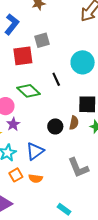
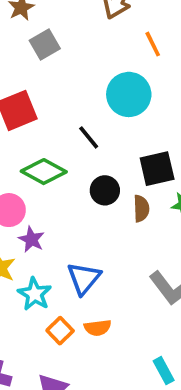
gray square: (42, 40) -> (45, 44), moved
black circle: (55, 126) -> (105, 190), moved
cyan rectangle: (64, 209) -> (164, 371), turned 40

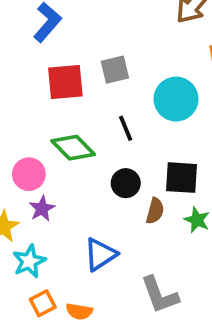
gray square: (45, 44) -> (115, 70), moved
blue triangle: (84, 278) -> (100, 254), moved

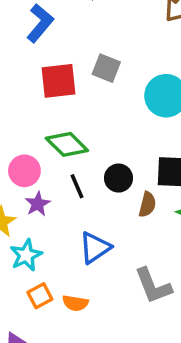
gray square: (115, 70) -> (106, 68), turned 36
black line: (126, 128) -> (77, 186), moved

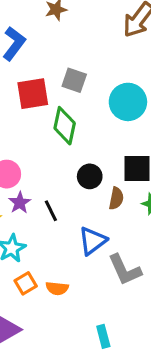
green diamond: (67, 144) -> (65, 126), moved, turned 60
black line: (77, 186) -> (51, 211), moved
blue triangle: (95, 248) -> (93, 241), moved

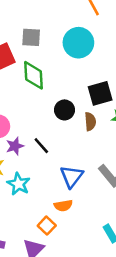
purple star: (20, 203) -> (15, 146), turned 30
blue triangle: (93, 241) -> (72, 176), moved
orange square: (26, 283) -> (47, 226), moved

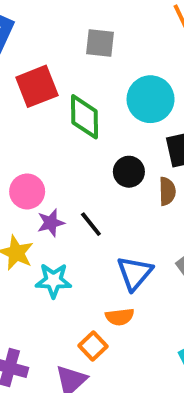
gray square: (31, 37) -> (100, 43), moved
cyan circle: (78, 43) -> (151, 99), moved
cyan star: (19, 184) -> (53, 280), turned -30

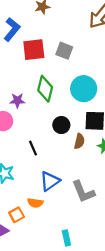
red square: (37, 86) -> (34, 50), moved
purple star: (51, 223) -> (17, 100), moved

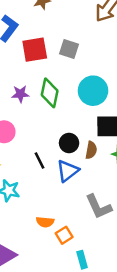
purple star: (17, 100) -> (20, 94), moved
black circle: (61, 125) -> (69, 143), moved
blue triangle: (50, 181) -> (68, 171), moved
orange square: (17, 215) -> (64, 235), moved

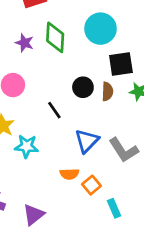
purple star: (20, 94) -> (24, 43), turned 30
blue triangle: (68, 171) -> (87, 141), moved

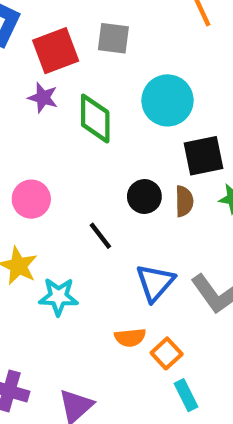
purple star: (24, 43) -> (43, 98), moved
cyan rectangle: (114, 208) -> (186, 395), moved

